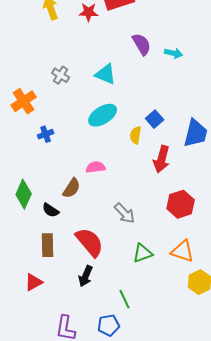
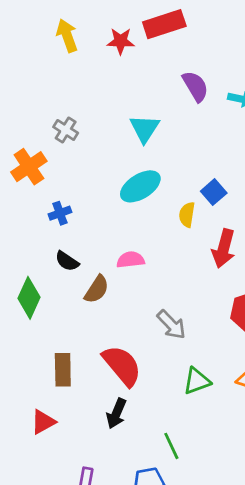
cyan triangle: (106, 74) -> (145, 129), turned 40
gray cross: (61, 75) -> (66, 130), moved
black semicircle: (51, 210) -> (67, 261), moved

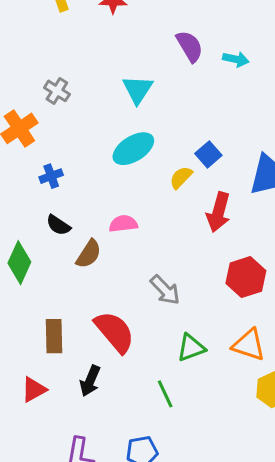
yellow semicircle: (187, 215) -> (181, 178), turned 35
black arrow: (116, 413) -> (90, 381), moved
green line: (171, 446) -> (165, 394), moved

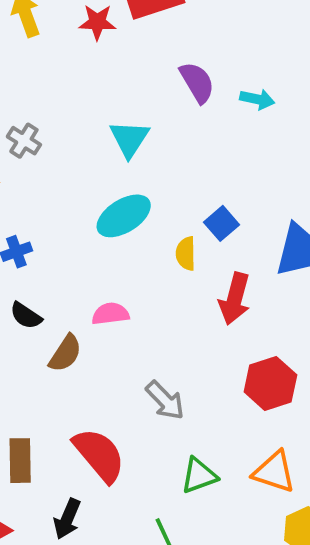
yellow semicircle: (181, 178) -> (186, 254), turned -45

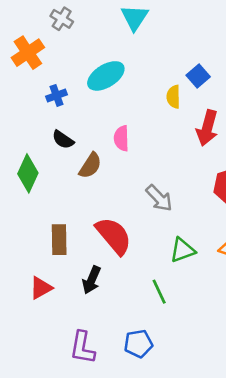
cyan ellipse: (124, 216) -> (106, 76), moved
pink semicircle: (110, 314) -> (121, 138), turned -85

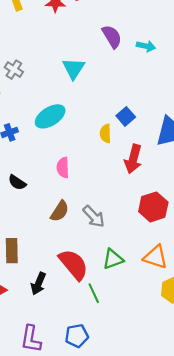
black semicircle: (63, 140) -> (17, 182), moved
brown semicircle: (90, 166) -> (60, 211), moved
red semicircle: (114, 236) -> (74, 264), moved

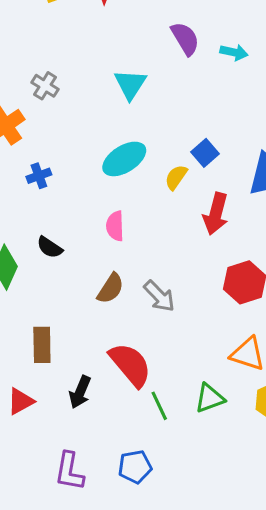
cyan ellipse: (50, 116) -> (124, 159), moved
yellow semicircle: (105, 133) -> (176, 177), turned 36
green triangle: (113, 259) -> (210, 398), moved

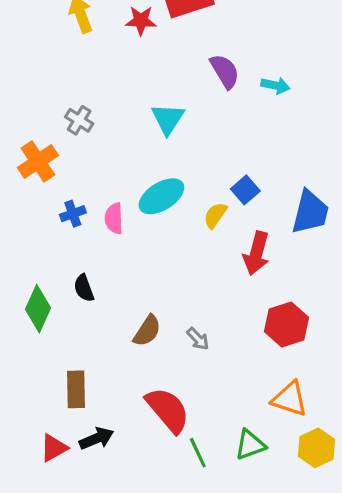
pink semicircle: (115, 226) -> (114, 218), moved
black semicircle: (50, 247) -> (84, 288), turned 36
gray arrow: (159, 296) -> (198, 339), size x0.7
black arrow: (80, 392) -> (97, 438), moved, turned -136

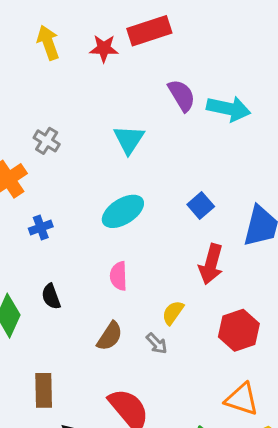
cyan arrow: (275, 85) -> (229, 109), size x1.6
yellow semicircle: (215, 215) -> (173, 313), moved
pink semicircle: (114, 218) -> (119, 276), moved

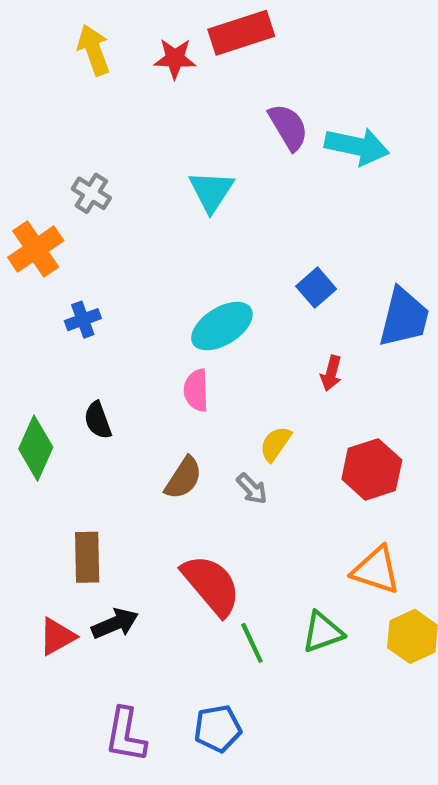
cyan ellipse: (123, 211) -> (222, 326), moved
red arrow: (211, 264) -> (331, 373), size x0.6

